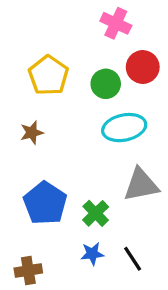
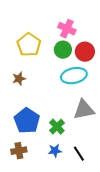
pink cross: (116, 23) -> (67, 29), moved
red circle: (143, 67) -> (85, 52), moved
brown cross: (28, 270) -> (19, 151), moved

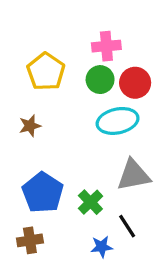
pink cross: (67, 29) -> (106, 46), turned -30
blue star: (55, 151) -> (102, 247), moved
black line: (79, 154) -> (127, 226), moved

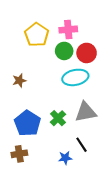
yellow pentagon: (46, 72) -> (37, 35), moved
green cross: (90, 202) -> (58, 118), moved

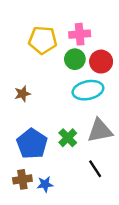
yellow pentagon: (37, 35) -> (43, 40), turned -30
blue star: (65, 158) -> (45, 184), moved

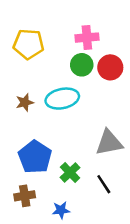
yellow pentagon: (43, 40) -> (29, 44), moved
cyan ellipse: (88, 90) -> (62, 99), moved
green cross: (68, 138) -> (70, 172), moved
blue star: (45, 184) -> (61, 210), moved

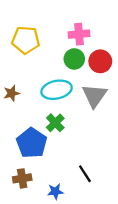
brown star: (25, 102) -> (12, 93), moved
gray triangle: (109, 143) -> (94, 96), moved, turned -44
green cross: (70, 172) -> (55, 123), moved
black line: (104, 184) -> (85, 174), moved

